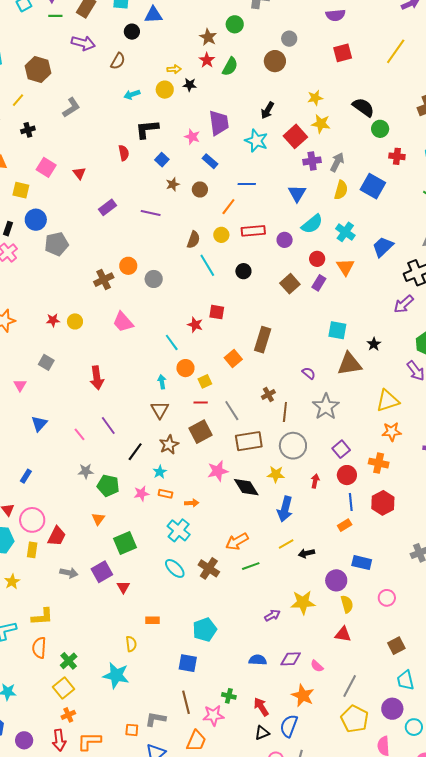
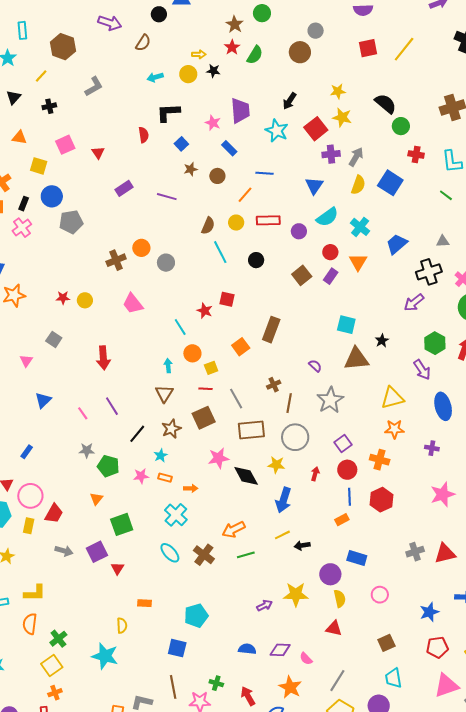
yellow line: (396, 51) -> (404, 49), moved
pink square: (46, 167) -> (65, 145), turned 30

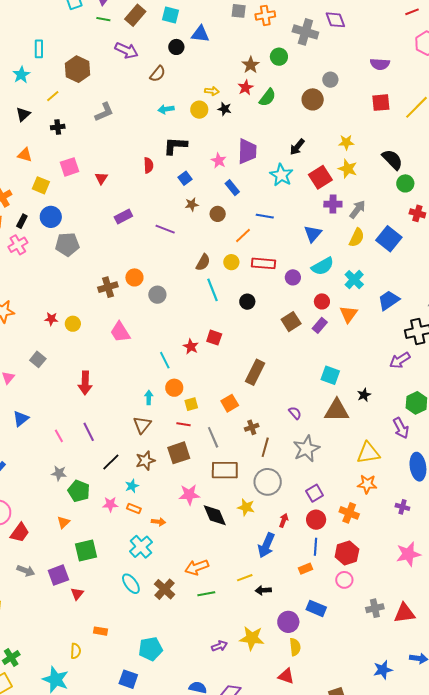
orange square: (241, 347) -> (230, 403), moved
blue arrow: (283, 500) -> (266, 545), moved
pink circle: (380, 595) -> (344, 580), moved

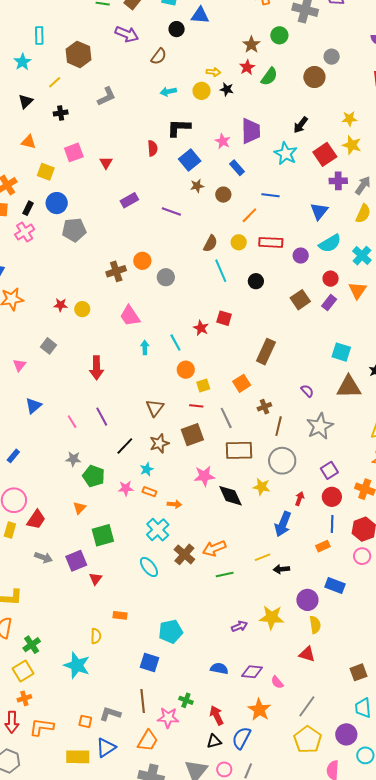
blue square: (185, 178) -> (190, 160), size x1.5
cyan arrow: (149, 397) -> (145, 347), moved
brown cross: (165, 589) -> (184, 554), moved

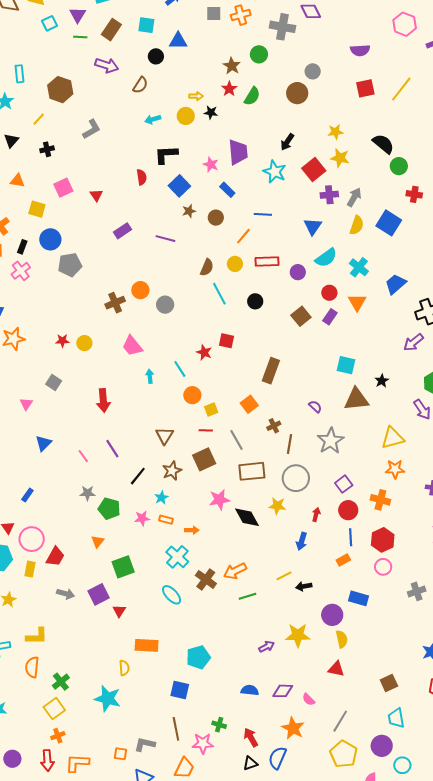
blue arrow: (283, 524) -> (302, 541), size x0.7
orange rectangle: (120, 615) -> (147, 645), size x1.6

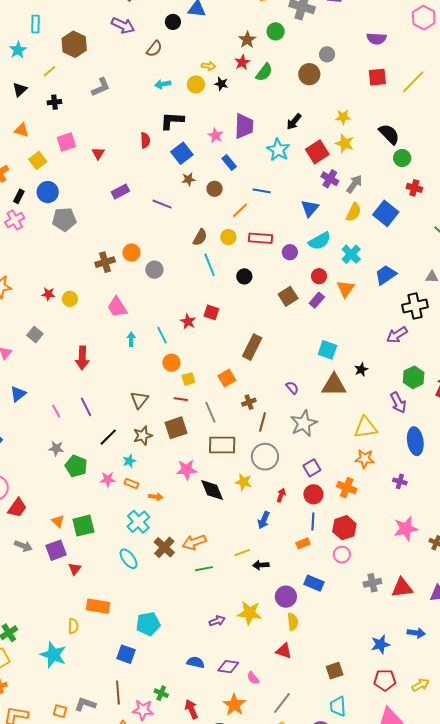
purple cross: (329, 195) -> (330, 179), turned 30
yellow square: (37, 209) -> (38, 160), turned 30
orange triangle: (98, 541) -> (58, 521), moved, turned -32

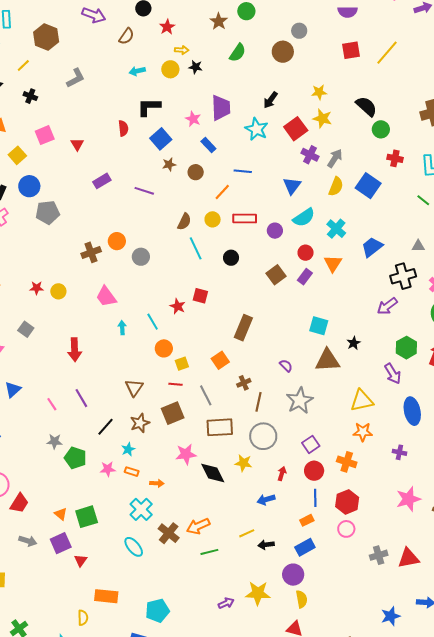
red star: (242, 62) -> (167, 27), moved
black cross: (54, 102) -> (30, 96), turned 32
blue arrow: (264, 520) -> (266, 500), turned 54
blue rectangle: (314, 583) -> (305, 547), moved, turned -48

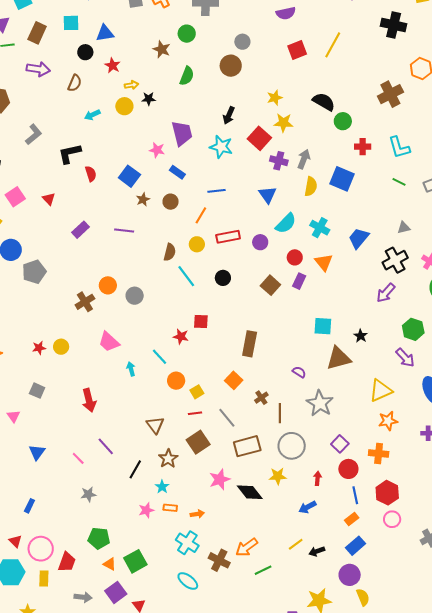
black L-shape: (149, 107) -> (70, 153), moved
green pentagon: (75, 458) -> (99, 538), moved

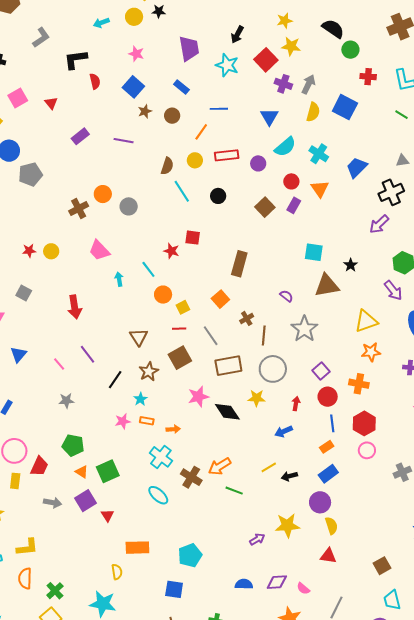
pink star: (157, 150) -> (136, 54), moved
green line: (263, 570) -> (234, 491), turned 42

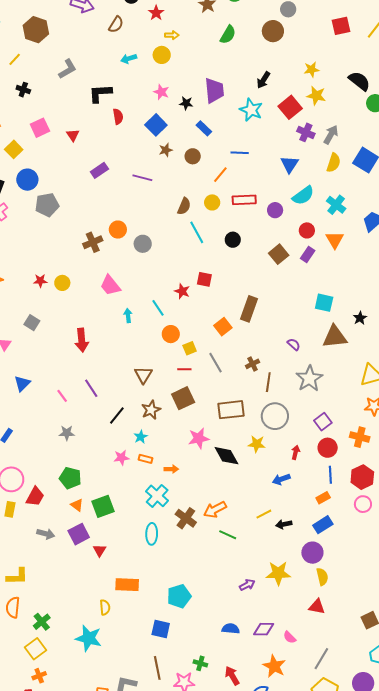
black star: (159, 11) -> (186, 103), moved
orange square: (220, 299) -> (223, 327), moved
gray line: (211, 336) -> (215, 363), moved
cyan ellipse: (158, 495) -> (152, 534), turned 45

